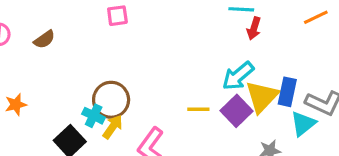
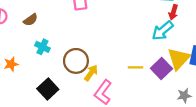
cyan arrow: (238, 76) -> (163, 31), moved
cyan cross: (94, 116) -> (42, 47), moved
yellow arrow: (113, 127) -> (91, 73), moved

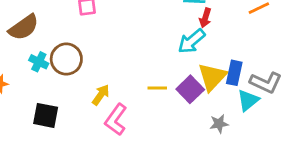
brown semicircle: (31, 20) -> (24, 27), size x1.6
brown circle: (76, 61) -> (66, 59), moved
black square: (48, 89) -> (46, 115), turned -36

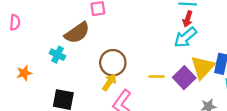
red arrow: (205, 18) -> (188, 19), moved
brown semicircle: (24, 27) -> (77, 33), moved
brown circle: (66, 59) -> (113, 63), moved

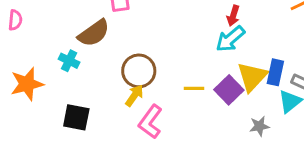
orange star: (24, 73) -> (27, 84), size x1.6

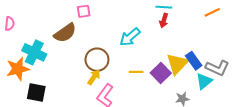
cyan arrow: (230, 39) -> (130, 37), moved
cyan cross: (69, 61) -> (34, 52), moved, size x1.6
blue rectangle: (275, 72) -> (194, 61), turned -48
black square: (76, 117) -> (36, 93), moved

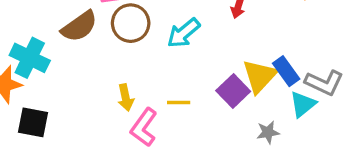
brown circle: (97, 60) -> (131, 23), moved
yellow line: (136, 72) -> (179, 103), moved
yellow arrow: (94, 77) -> (126, 98), turned 133

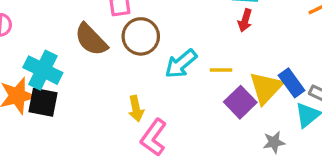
brown semicircle: (79, 26) -> (91, 40), turned 81
cyan arrow: (184, 33) -> (181, 64), moved
yellow line: (179, 103) -> (221, 70), moved
black square: (33, 122) -> (43, 102), moved

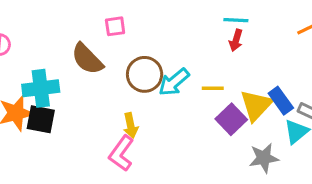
brown circle: (141, 36) -> (145, 74), moved
cyan cross: (43, 70) -> (41, 88), turned -33
pink L-shape: (154, 137) -> (121, 153), moved
gray star: (274, 142) -> (264, 158), size x1.4

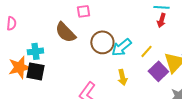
cyan cross: (41, 88) -> (35, 51), size x0.7
yellow line: (213, 88) -> (146, 51), turned -48
yellow arrow: (131, 125) -> (122, 77), moved

